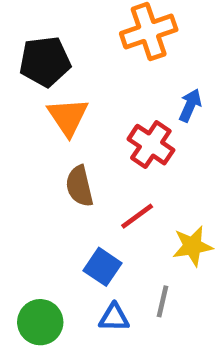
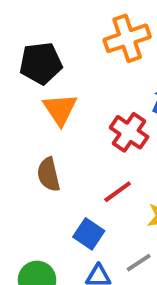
brown semicircle: (79, 186) -> (49, 174), moved
gray line: (162, 301) -> (139, 263), turned 44

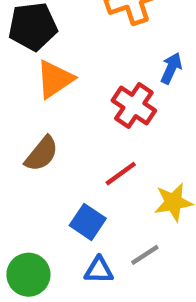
orange triangle: (60, 109) -> (55, 79), turned 30
brown semicircle: (49, 174) -> (42, 154), turned -128

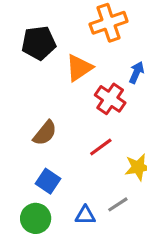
orange triangle: (55, 79) -> (79, 68), moved
blue square: (88, 222) -> (48, 181), moved

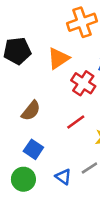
black pentagon: (39, 43) -> (17, 51), moved
blue triangle: (85, 215) -> (63, 177), turned 35

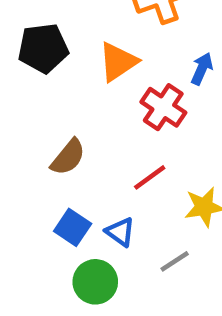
blue triangle: (63, 177) -> (120, 232), moved
green circle: (23, 179) -> (95, 282), moved

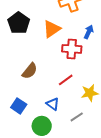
black pentagon: (43, 48) -> (19, 23), turned -30
red cross: (163, 107) -> (72, 49), turned -30
blue square: (73, 227) -> (19, 106), moved

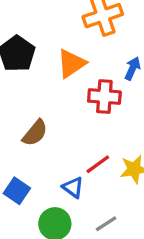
red line: (66, 80) -> (98, 164), moved
gray line: (77, 117) -> (106, 224), moved

